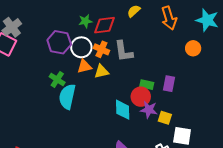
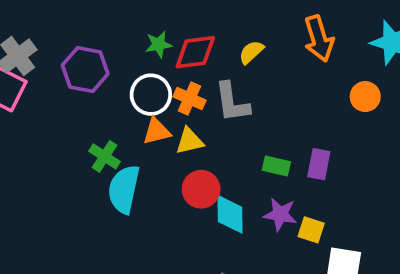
yellow semicircle: (134, 11) -> (251, 52), moved
purple hexagon: (59, 42) -> (85, 70), moved
red circle: (141, 97) -> (201, 189), moved

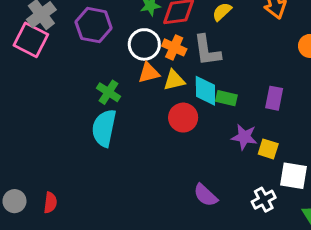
green rectangle: (276, 166) -> (226, 98), moved
cyan semicircle: (124, 189) -> (104, 128), moved
cyan diamond: (230, 214) -> (205, 91), moved

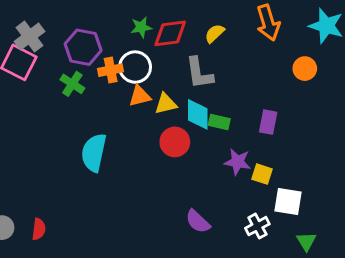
orange cross: (174, 47) -> (111, 70), moved, turned -35
green cross: (108, 92) -> (72, 84), moved

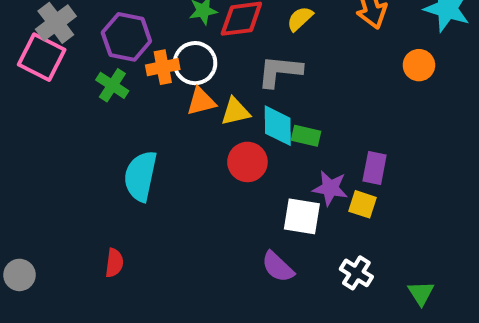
gray L-shape: (199, 73) -> (280, 71), turned 104
purple rectangle: (268, 122) -> (375, 168), moved
white square: (288, 202) -> (302, 216), moved
white cross: (257, 226) -> (356, 273), turned -30
red semicircle: (39, 229) -> (114, 263), moved

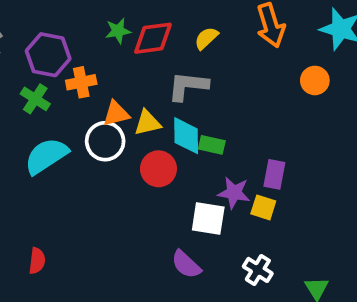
white circle: (195, 63) -> (105, 141), moved
cyan semicircle: (141, 176) -> (46, 156), moved, turned 45

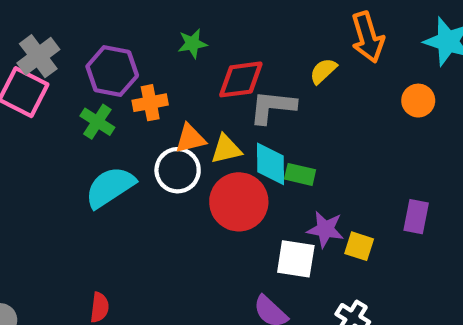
red diamond: (153, 38) -> (241, 79), moved
yellow semicircle: (206, 38) -> (323, 71), moved
red circle: (158, 169) -> (239, 202), size x1.4
purple rectangle: (274, 174) -> (416, 217), moved

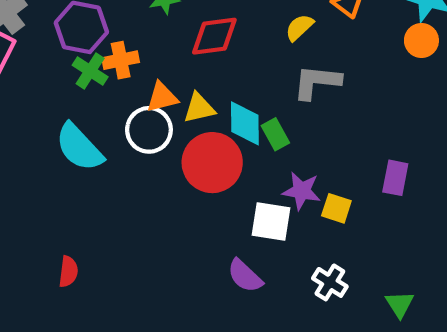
orange circle: (418, 101) -> (421, 40), moved
gray L-shape: (273, 107) -> (317, 82), moved
green cross: (97, 122) -> (90, 71), moved
green rectangle: (300, 174) -> (275, 134), turned 48
cyan semicircle: (110, 187) -> (79, 147), turned -100

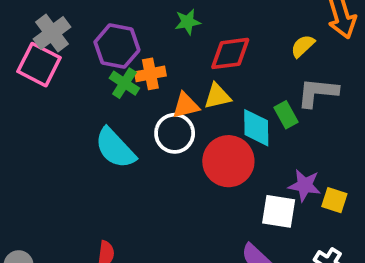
yellow triangle: (199, 108) -> (217, 96), moved
green rectangle: (275, 134) -> (286, 115), moved

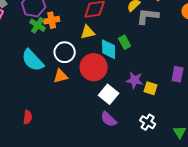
gray L-shape: (318, 92) -> (148, 16), moved
orange triangle: (186, 105) -> (61, 76), moved
white square: (279, 211) -> (109, 94), moved, turned 30

